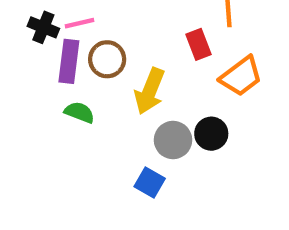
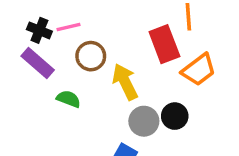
red rectangle: (199, 44) -> (164, 44), size x1.5
purple rectangle: (69, 61) -> (38, 63), moved, turned -56
yellow arrow: (150, 91) -> (125, 82), turned 132

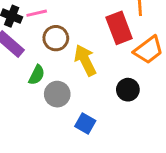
green semicircle: (69, 99) -> (37, 75), turned 96
gray circle: (144, 121) -> (57, 94), moved

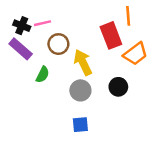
gray circle: (57, 94) -> (80, 90), moved
blue square: (85, 124) -> (80, 125), moved, turned -35

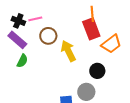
orange line: (128, 16) -> (92, 14), moved
green semicircle: (43, 75) -> (22, 61), moved
gray circle: (80, 90) -> (86, 92), moved

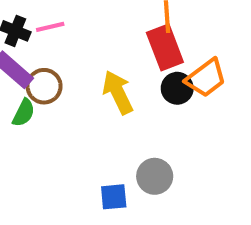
brown circle: (48, 36) -> (44, 86), moved
black circle: (97, 71) -> (177, 88), moved

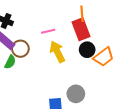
pink line: (50, 27) -> (48, 31), moved
orange trapezoid: (206, 78) -> (104, 57), moved

